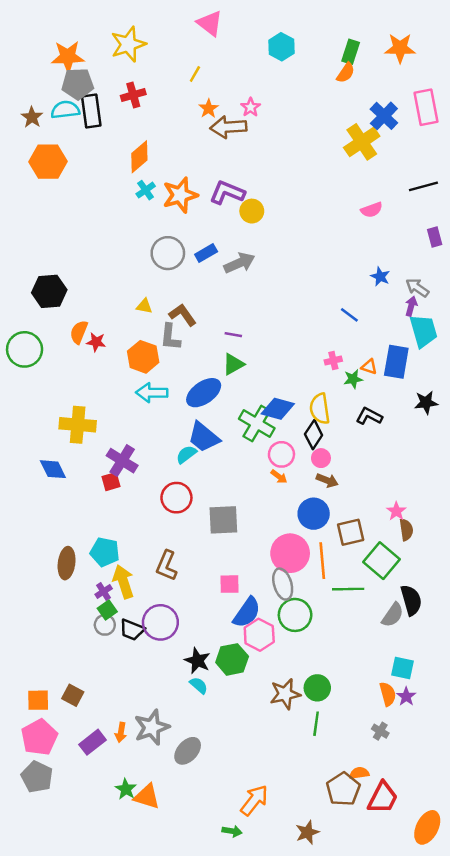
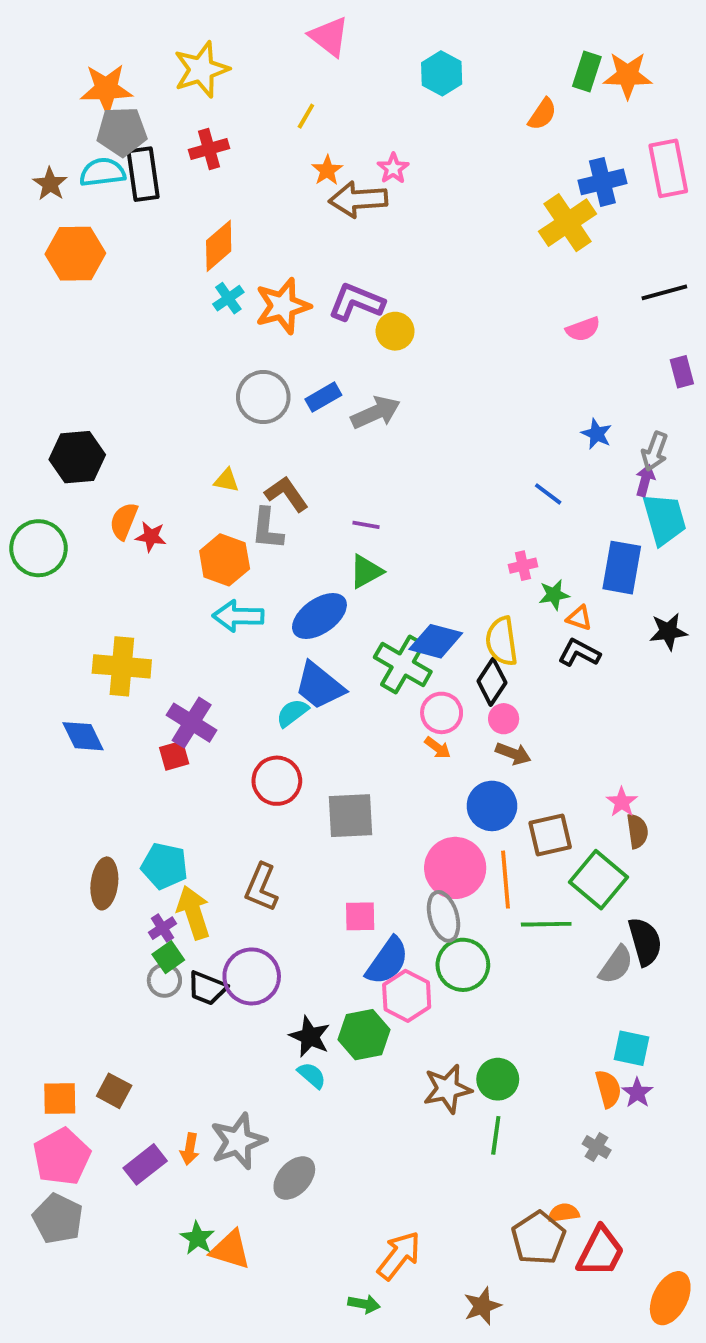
green rectangle: (351, 52) -> (587, 71), moved
blue cross: (384, 116) -> (602, 182), turned 32
gray arrow: (417, 288) -> (655, 451), turned -105
orange triangle: (369, 367) -> (579, 618), moved

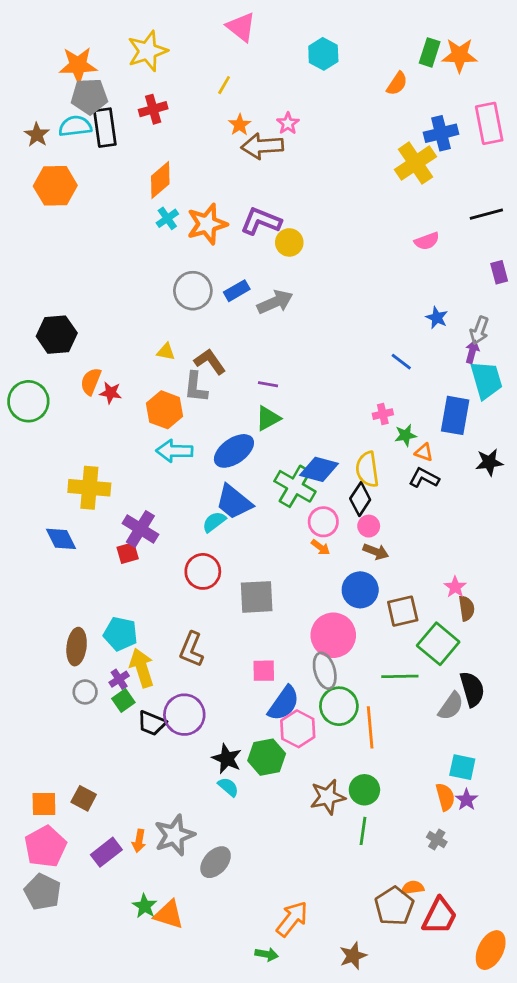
orange line: (506, 880) -> (370, 727), moved
gray circle: (164, 980) -> (85, 692), moved

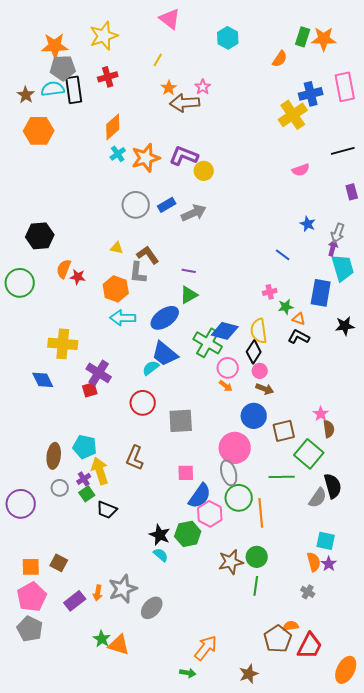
purple circle: (184, 715) -> (21, 504), moved

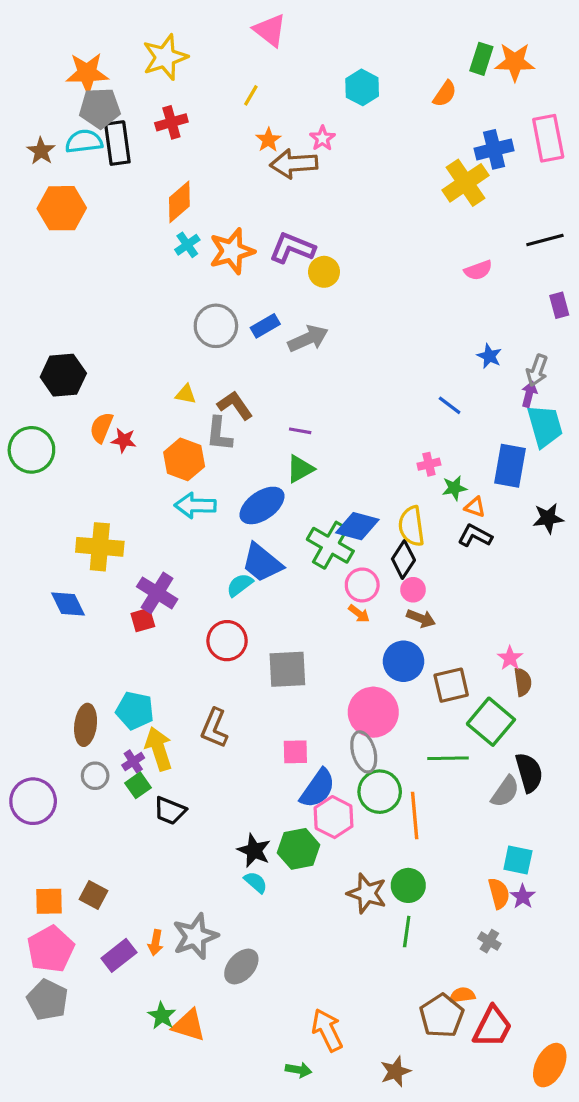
cyan hexagon: (228, 38) -> (362, 87), moved
brown star: (231, 562) -> (367, 893), turned 30
orange arrow: (206, 648) -> (327, 1030), turned -64

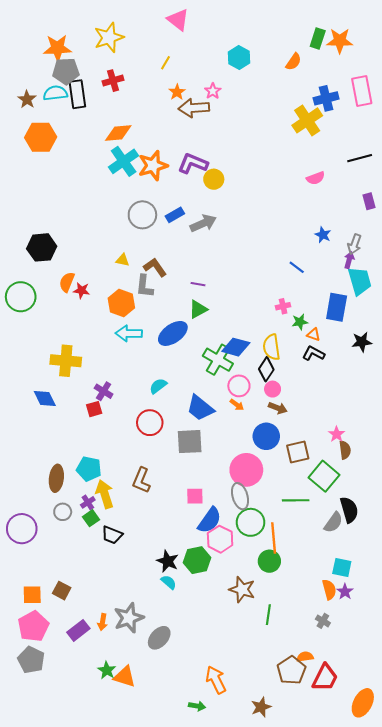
orange diamond: (179, 202) -> (118, 133), turned 36
cyan cross: (187, 245) -> (124, 161), size x1.8
blue trapezoid: (262, 563) -> (200, 408), moved
purple cross: (157, 593) -> (104, 391), size x0.7
green circle: (408, 885) -> (269, 561), moved

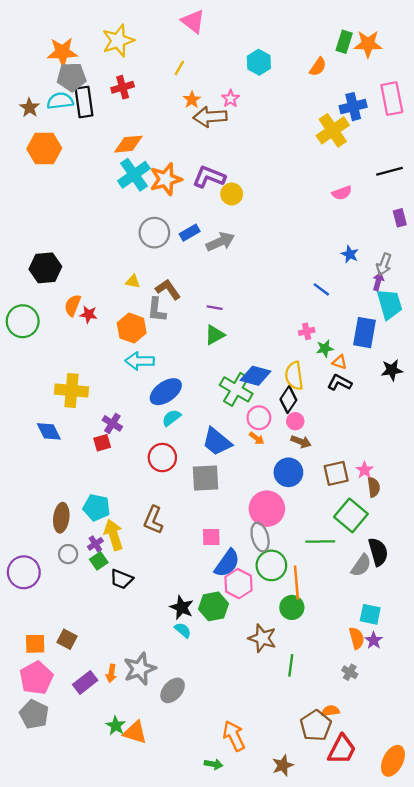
blue ellipse: (173, 333) -> (166, 392), moved
brown square: (298, 452) -> (336, 473), moved
red trapezoid: (325, 678) -> (342, 749), moved

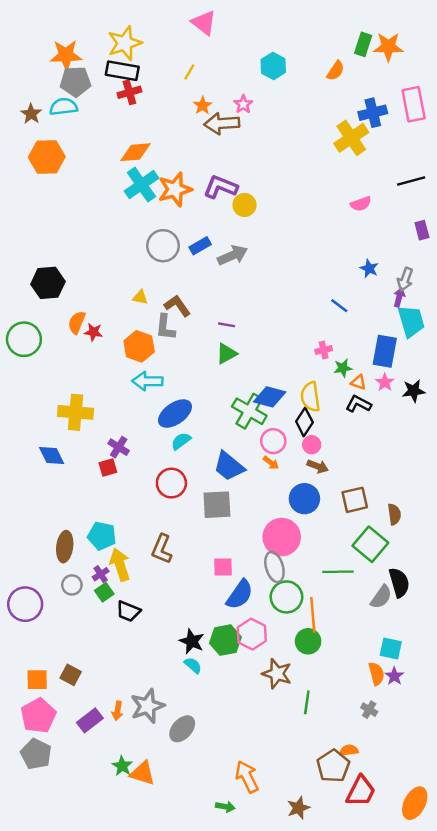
black rectangle: (84, 102) -> (122, 71), moved, turned -72
pink star: (365, 470) -> (385, 382), moved
pink hexagon: (238, 584) -> (252, 634), moved

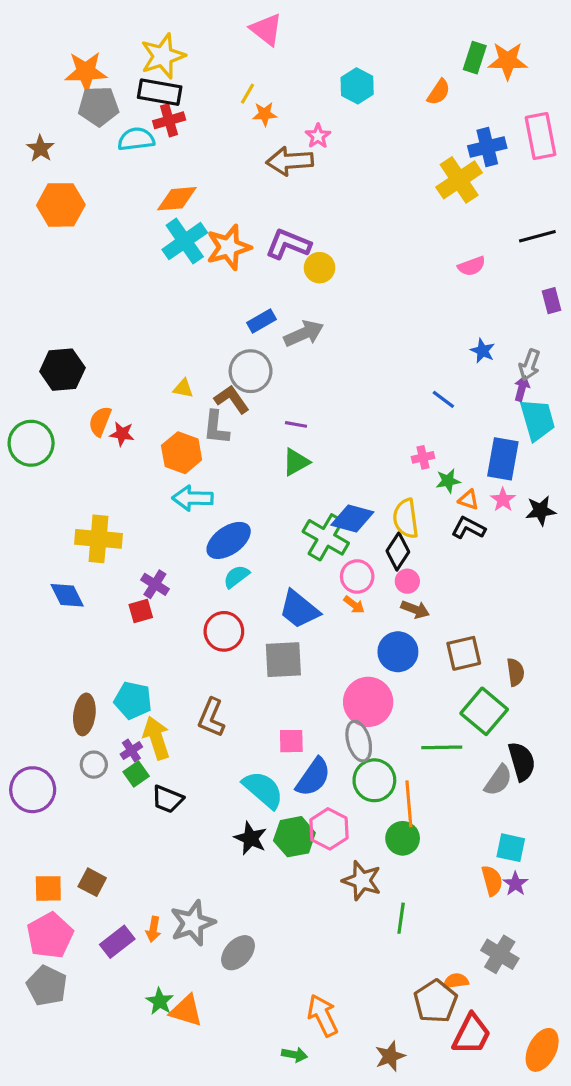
orange star: (203, 105) -> (265, 114), moved, turned 30
cyan semicircle: (64, 107) -> (136, 139), moved
gray circle: (163, 246) -> (251, 371), moved
cyan semicircle: (193, 665) -> (263, 790), moved, size x1.8
gray cross: (369, 710) -> (500, 954), moved, size x1.6

